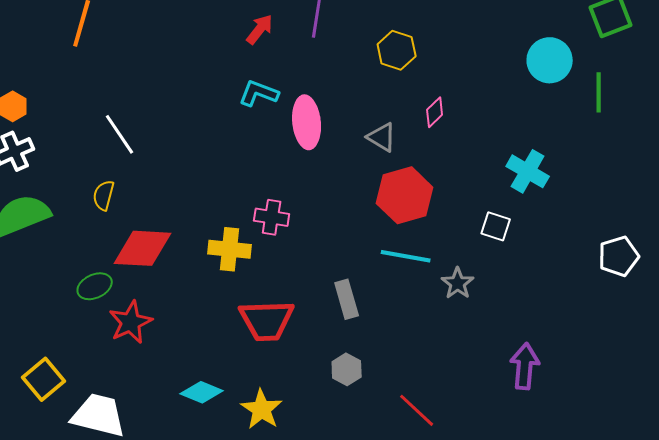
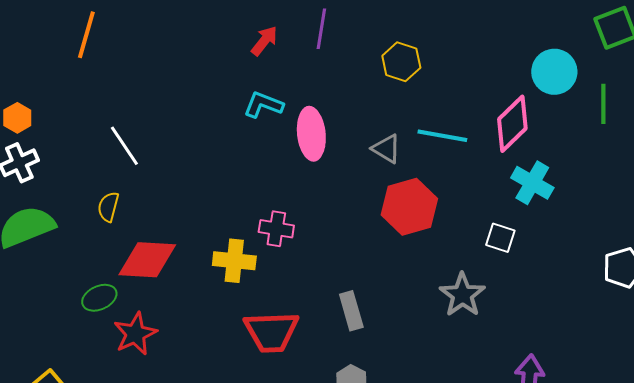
pink diamond: (435, 112) -> (512, 124), moved, size x1.8
cyan line: (406, 256) -> (442, 136), moved
gray star: (458, 283) -> (462, 295), size x1.4

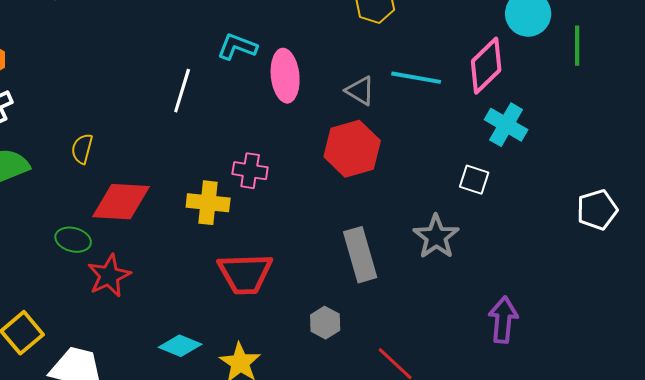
white line: (124, 146) -> (182, 91), moved, turned 51
red hexagon: (409, 207) -> (352, 149), moved
green ellipse: (99, 298) -> (73, 240), turned 40
gray rectangle: (351, 311) -> (360, 255), moved, size x1.4

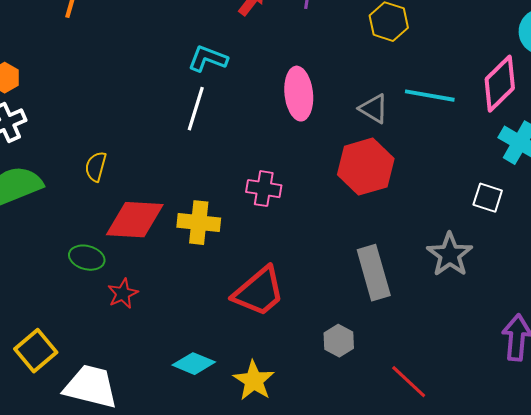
cyan L-shape: (237, 47) -> (208, 59), moved
yellow cross: (208, 203) -> (199, 223), moved
red trapezoid: (245, 274) -> (259, 292), turned -38
red star: (109, 276) -> (123, 294), size x0.7

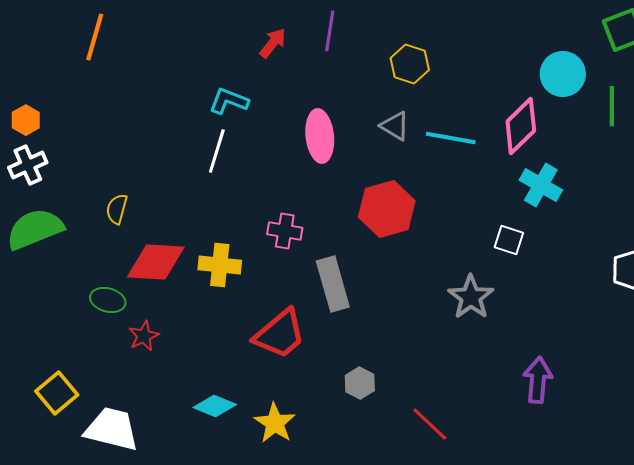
gray triangle: (374, 109) -> (395, 126), moved
gray rectangle: (374, 273) -> (333, 284), moved

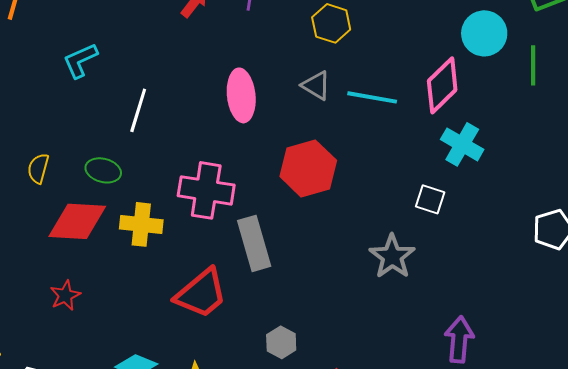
cyan L-shape: (229, 101) -> (80, 60), moved, turned -45
pink cross: (285, 231) -> (206, 190), size x1.6
green ellipse: (108, 300) -> (103, 170), moved

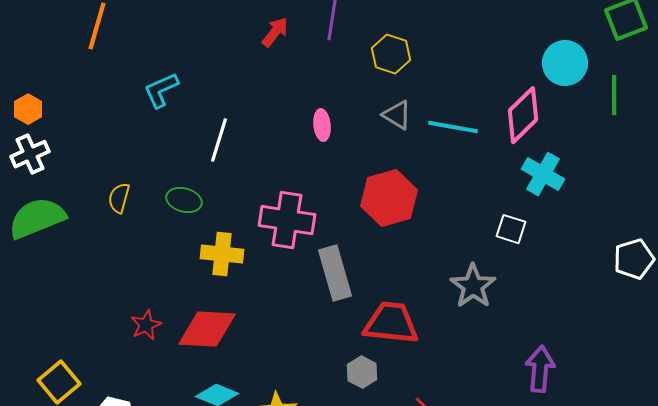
yellow hexagon: (331, 23) -> (391, 54), moved
pink ellipse: (241, 95) -> (322, 125), size x0.6
red diamond: (77, 221) -> (207, 329), moved
red trapezoid: (201, 293) -> (391, 323), moved, turned -134

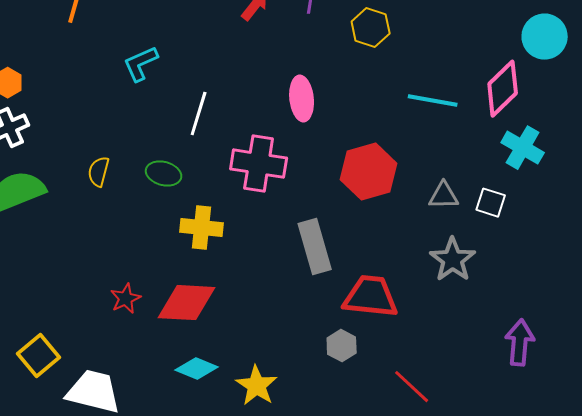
gray triangle: (397, 115) -> (444, 196), moved, turned -32
pink ellipse: (322, 125) -> (302, 99), size x1.4
pink cross: (287, 220) -> (259, 164), moved

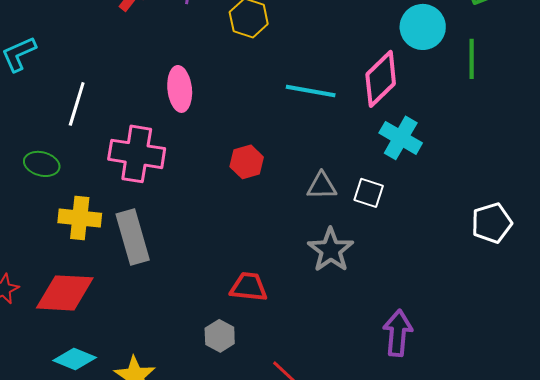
red hexagon: (369, 172) -> (247, 162), size x0.6
gray rectangle: (315, 247) -> (133, 237), moved
red trapezoid: (371, 297) -> (249, 287), size x0.7

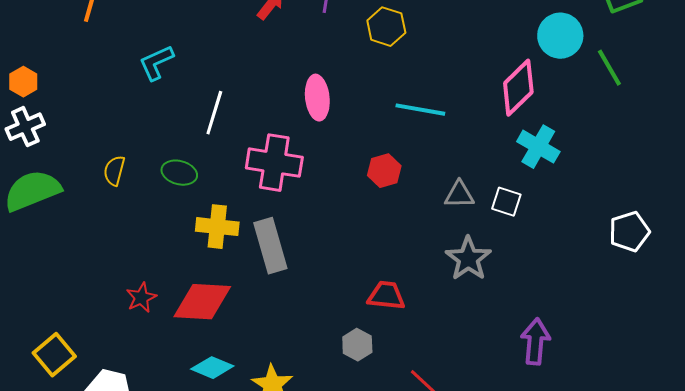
green line: (472, 59) -> (609, 68), turned -30
cyan line: (311, 91) -> (420, 110), moved

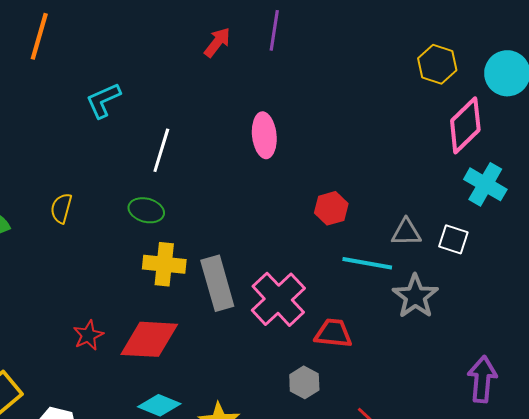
yellow hexagon: (386, 27) -> (437, 64), moved
cyan line: (420, 110) -> (367, 263), moved
pink cross: (274, 163) -> (278, 299), moved, turned 38
green ellipse: (179, 173) -> (146, 210), moved

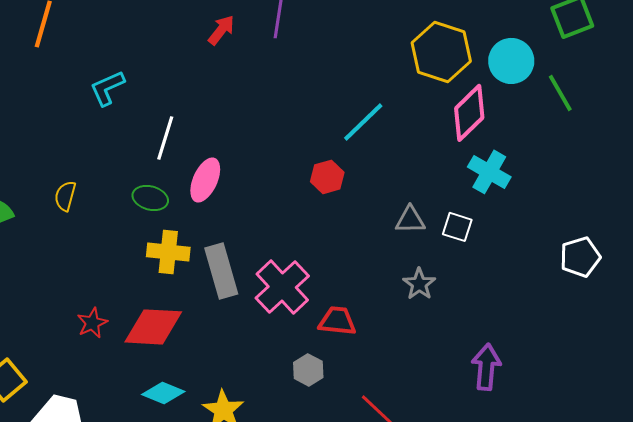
yellow hexagon: (437, 64) -> (441, 52), size x1.5
pink ellipse: (264, 135) -> (205, 180), moved, turned 30
red hexagon: (331, 208) -> (327, 177), moved
cyan line: (367, 263) -> (363, 122), moved, turned -54
gray star: (415, 296) -> (419, 284), size x0.7

